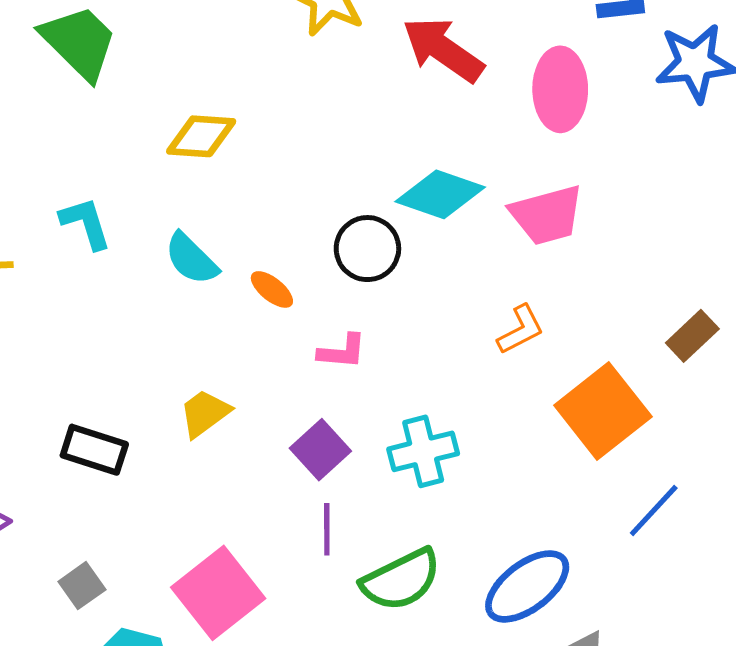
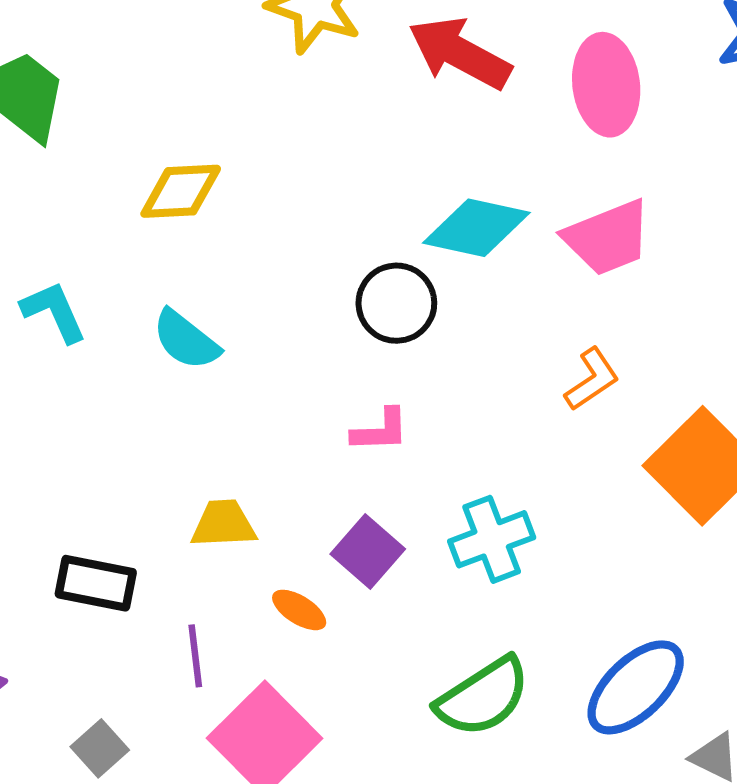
orange ellipse: (272, 289) -> (299, 610), moved
yellow trapezoid: (205, 413) -> (223, 524), turned 40
purple line: (327, 529) -> (195, 656), moved

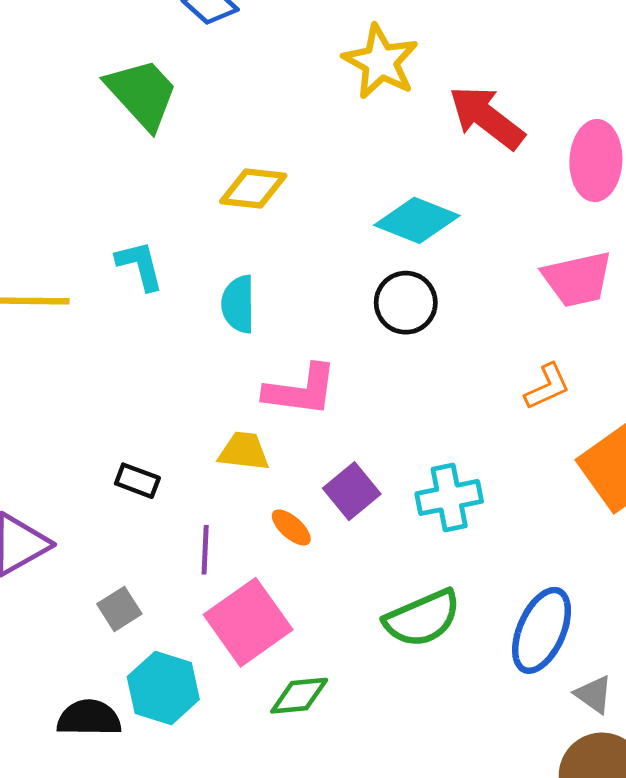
cyan diamond: (476, 228) -> (417, 220), moved
cyan semicircle: (186, 340) -> (238, 304), turned 42
pink L-shape: (380, 430) -> (301, 390), moved, size x1.6
black rectangle: (96, 583) -> (137, 481), size x0.7
blue ellipse: (636, 687) -> (542, 630), turned -32

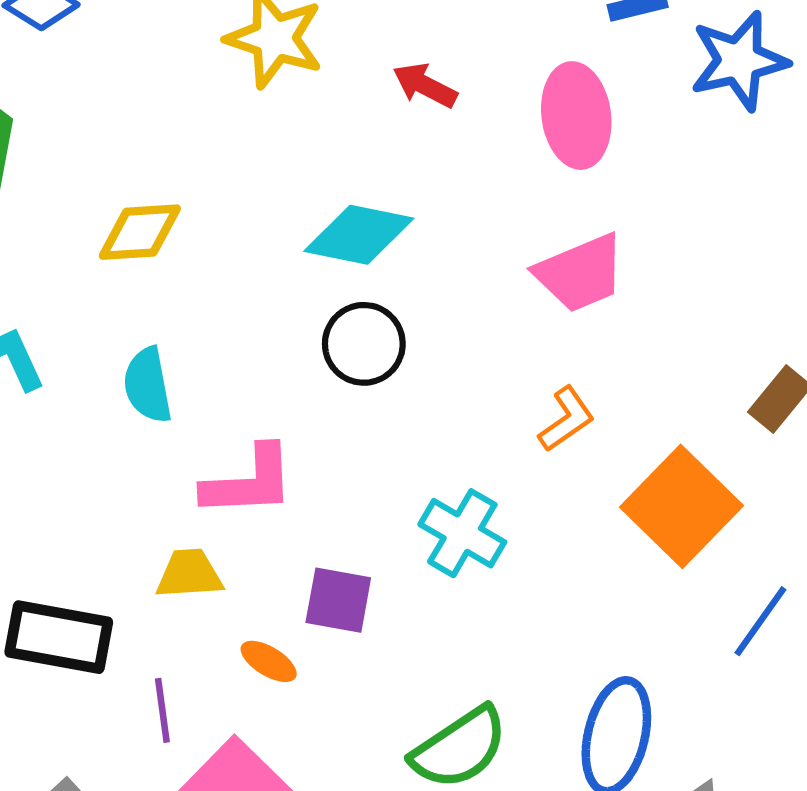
red arrow: (487, 117) -> (425, 85), size x0.6
black rectangle: (137, 481) -> (59, 637), size x1.8
purple square: (352, 491) -> (338, 600), turned -30
cyan cross: (449, 497) -> (462, 533), moved, turned -38

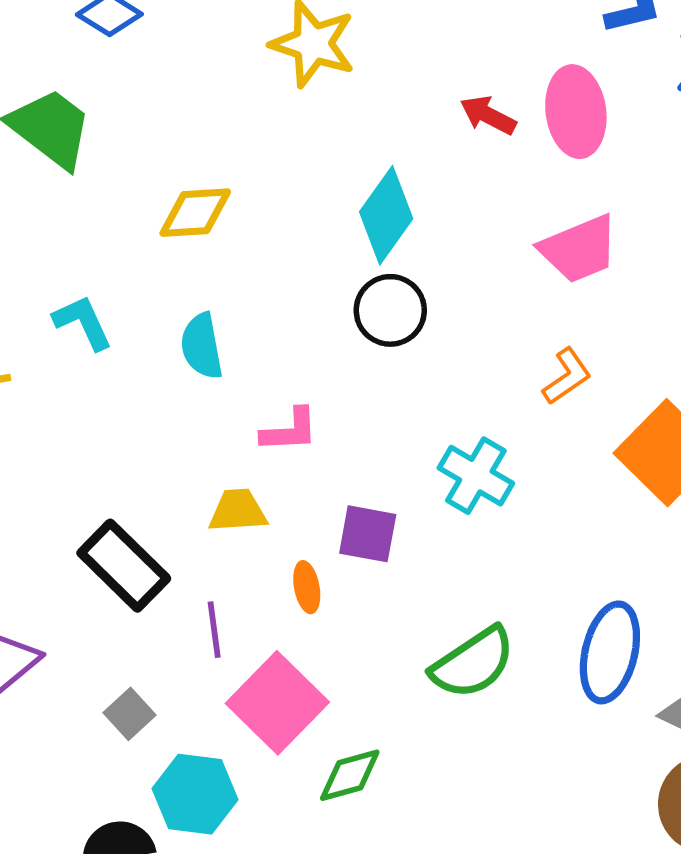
red arrow: (425, 85) -> (488, 115), moved
cyan diamond: (359, 235) -> (386, 215), turned -66
pink L-shape: (249, 482) -> (290, 430), size x0.7
black rectangle: (59, 637) -> (124, 566), turned 34
orange ellipse: (269, 661) -> (307, 587), turned 48

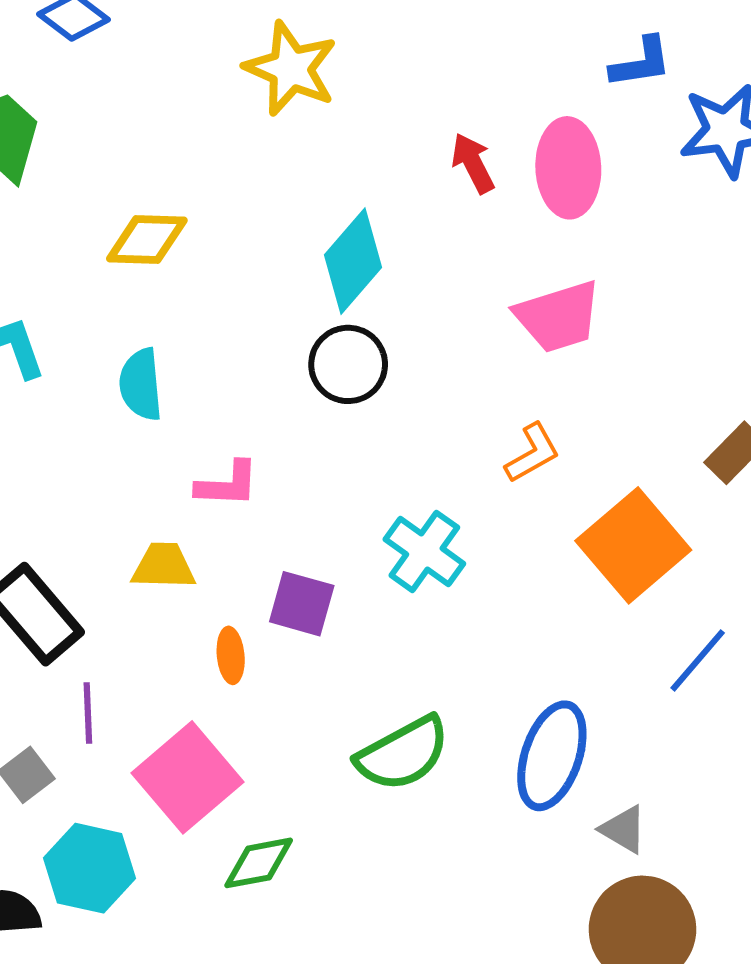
red arrow: (488, 115) -> (473, 163), turned 30
purple line: (214, 630) -> (88, 713), moved

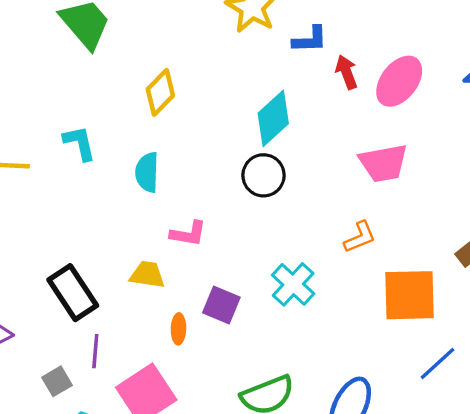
blue L-shape: (641, 62) -> (310, 40), moved
pink ellipse: (568, 168) -> (399, 81), turned 33
yellow diamond: (147, 240) -> (160, 92), turned -54
orange square: (633, 545) -> (410, 295), turned 32

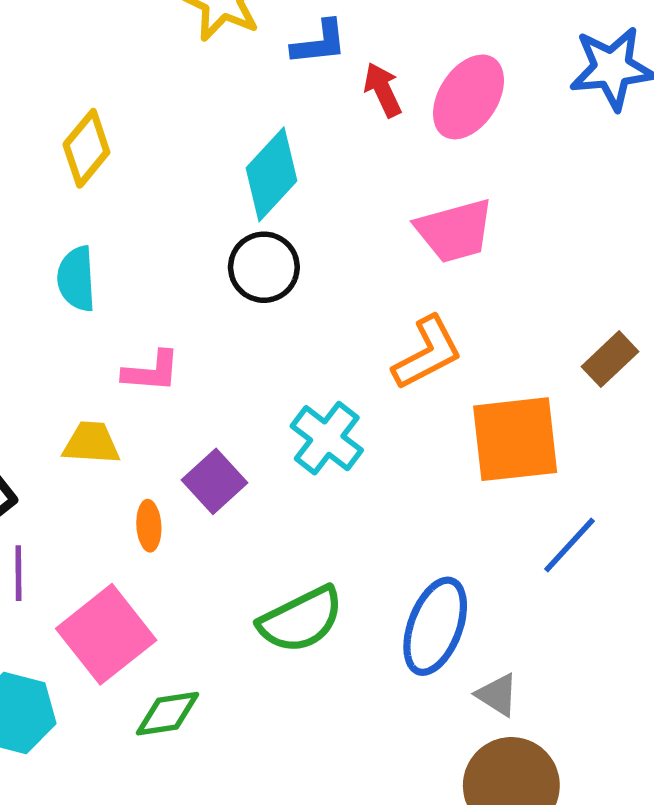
orange L-shape: (360, 237) -> (427, 353), size x1.4
purple square: (221, 305) -> (214, 481), turned 30

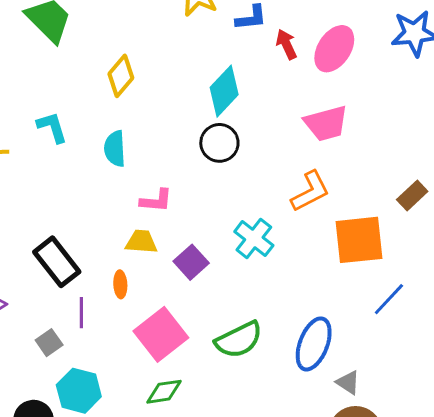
yellow trapezoid: (91, 443) -> (141, 242), moved
orange ellipse: (149, 526) -> (120, 284), moved
pink square: (106, 634) -> (161, 334), moved

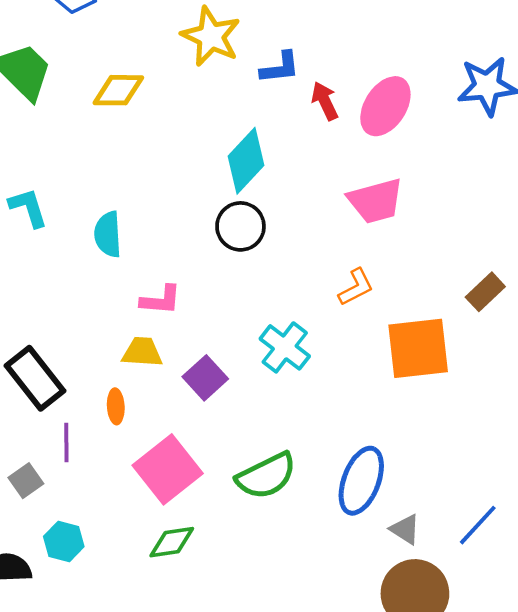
yellow diamond: (121, 76) -> (118, 90), moved, turned 51
orange L-shape: (310, 191) -> (356, 287), size x0.7
blue line: (389, 299) -> (478, 525), moved
cyan hexagon: (79, 391) -> (64, 542), size x0.7

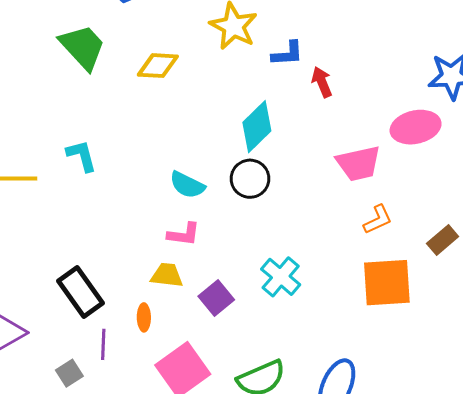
pink ellipse: (385, 106) -> (416, 127), moved, turned 42
cyan semicircle: (108, 234) -> (187, 185), moved, turned -63
orange L-shape: (356, 287) -> (378, 219), moved

